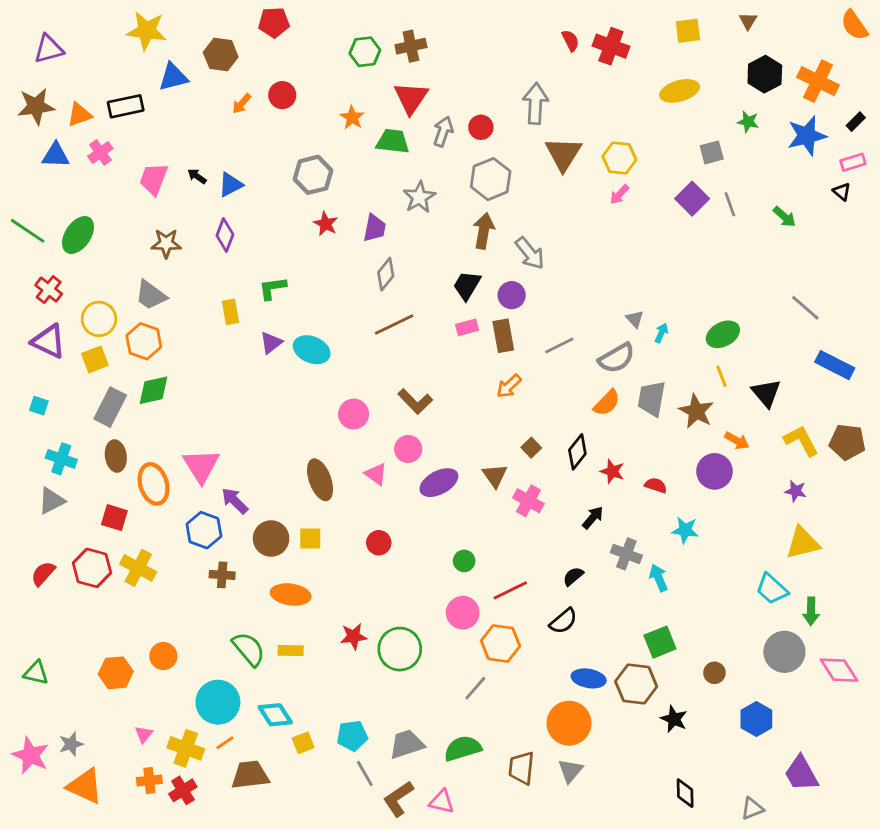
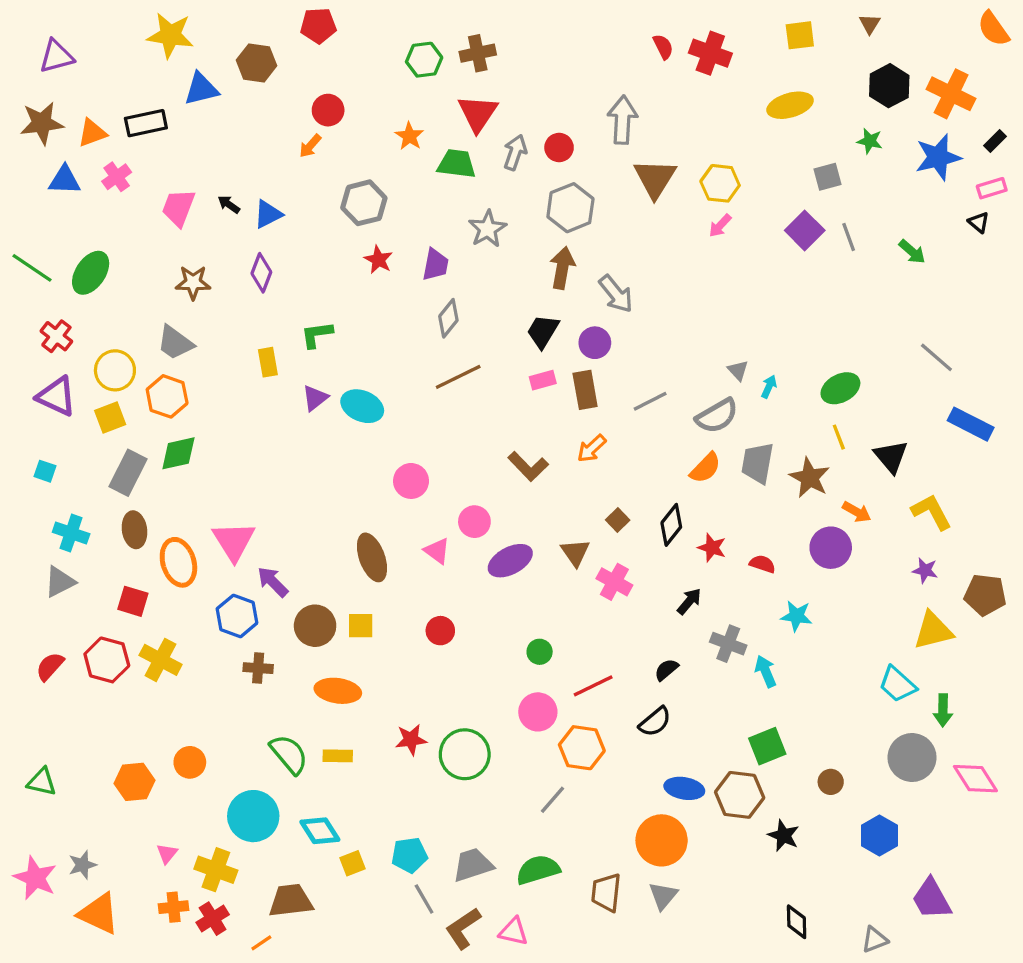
orange arrow: (242, 104) -> (310, 146), moved
brown L-shape: (415, 401) -> (528, 466), moved
brown pentagon: (847, 442) -> (985, 595), moved
orange line: (225, 743) -> (261, 943), moved

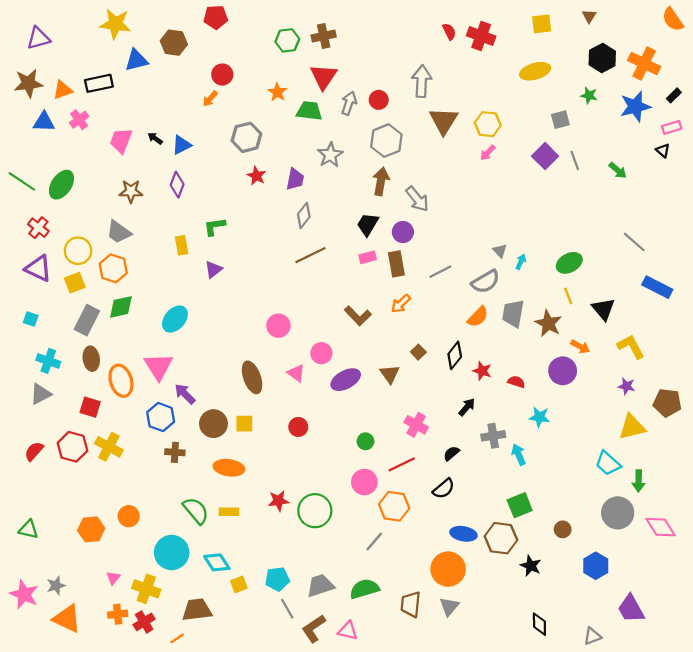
cyan ellipse: (362, 406) -> (175, 319), moved, turned -72
pink cross: (614, 582) -> (416, 425), moved
gray cross: (728, 644) -> (493, 436), turned -30

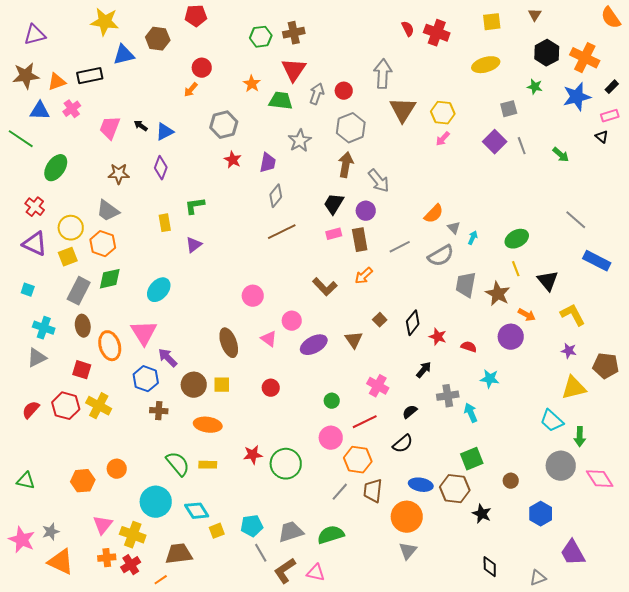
green line: (22, 181) -> (21, 139), moved
orange semicircle: (478, 317) -> (434, 214), moved
pink triangle: (113, 578) -> (103, 525), size x1.5
brown trapezoid: (411, 604) -> (373, 491), moved

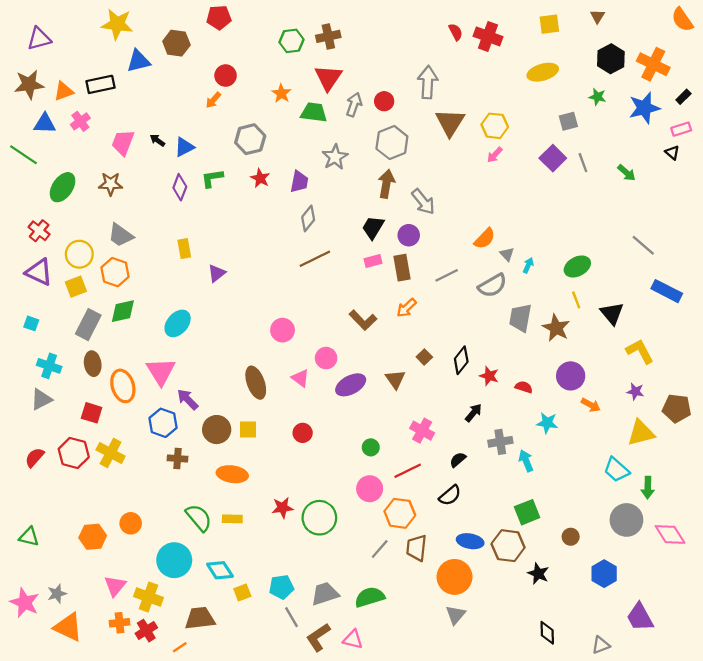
brown star: (119, 174) -> (111, 184), moved
green L-shape: (195, 206) -> (212, 178), moved
orange arrow: (527, 315) -> (591, 405), moved

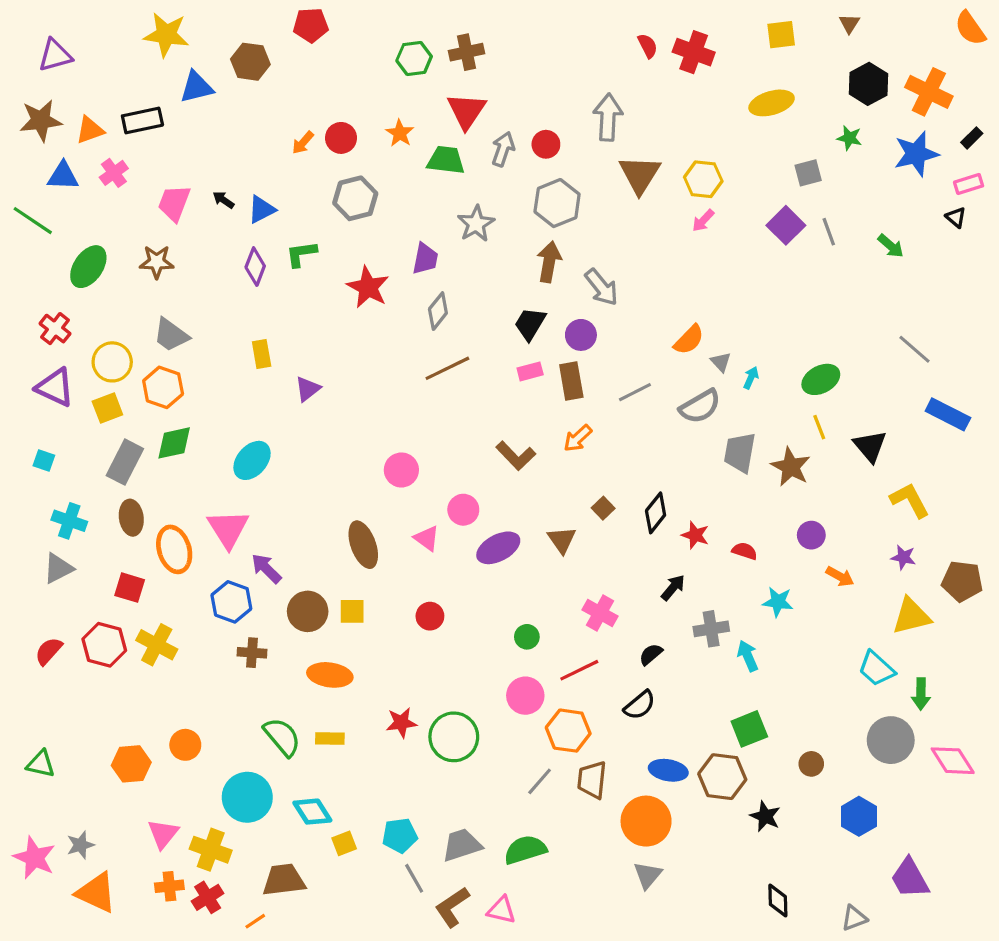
red circle: (226, 76) -> (341, 138), moved
red star: (260, 178) -> (368, 287), moved, size x1.5
purple circle: (571, 376) -> (811, 535), size x0.7

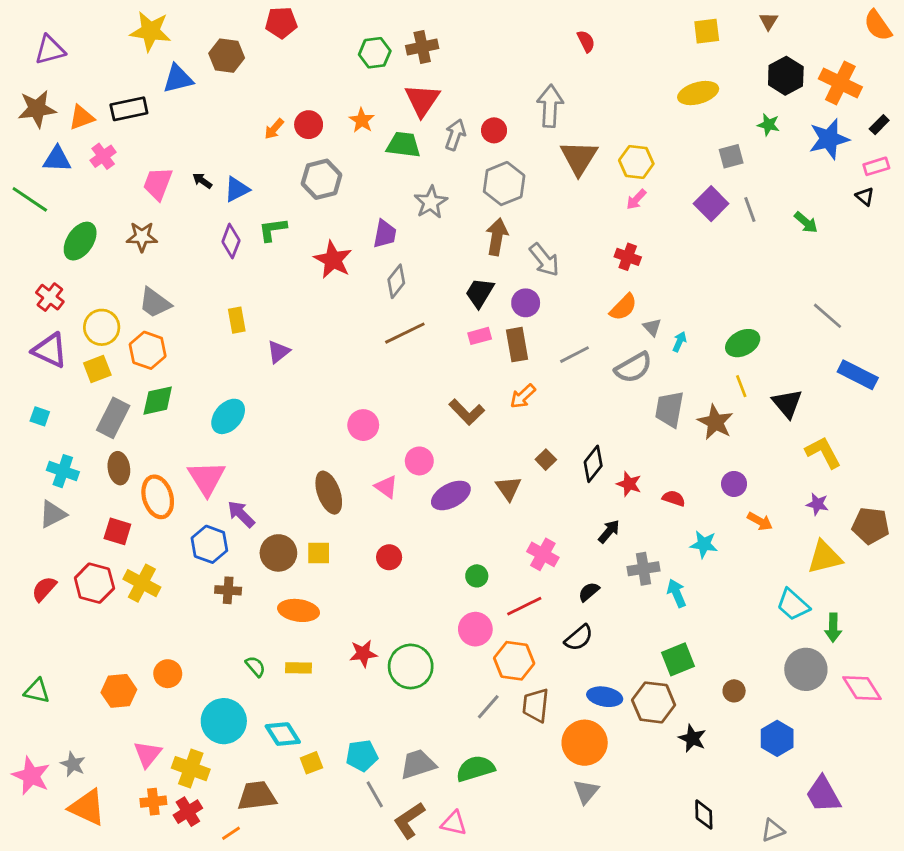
red cross: (694, 52) -> (628, 257), moved, size x0.7
green semicircle: (282, 737) -> (255, 666), size x0.6
gray star: (80, 845) -> (73, 764), turned -30

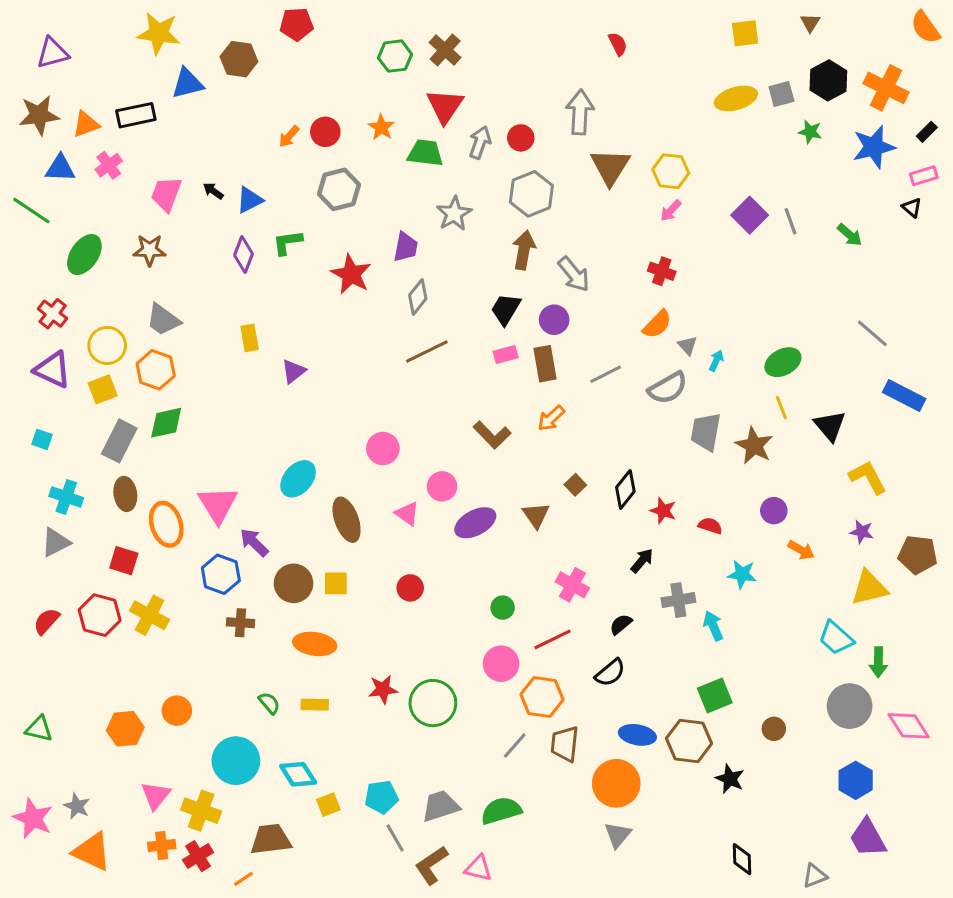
brown cross: (422, 47) -> (445, 50), turned -36
gray square: (731, 156) -> (781, 94), moved
cyan ellipse: (228, 416) -> (298, 479), moved
blue hexagon: (777, 738) -> (856, 780), moved

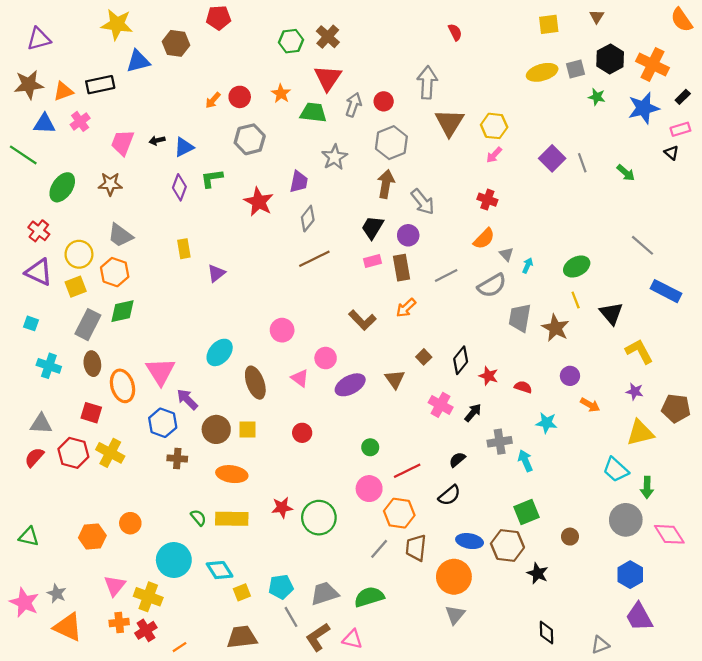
black arrow: (213, 191) -> (157, 140), turned -48
gray triangle: (56, 542) -> (41, 424), moved, turned 30
pink cross: (572, 585) -> (441, 405), moved
yellow rectangle: (315, 705) -> (232, 519), size x1.6
brown trapezoid: (271, 839) -> (242, 637), moved

